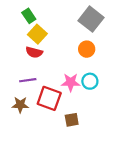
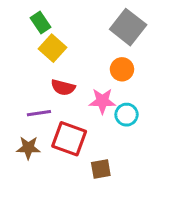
red semicircle: (34, 52) -> (63, 87), moved
pink star: (71, 82) -> (102, 101), moved

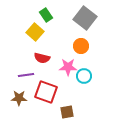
green rectangle: (40, 22) -> (46, 15), moved

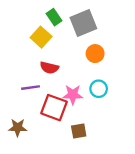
gray square: (85, 18) -> (83, 23), moved, turned 30
pink star: (68, 67) -> (73, 95), moved
brown star: (19, 98) -> (18, 127), moved

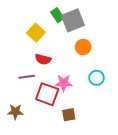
green rectangle: (54, 17) -> (57, 15), moved
cyan circle: (99, 89) -> (96, 78), moved

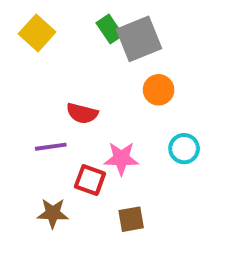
yellow square: (36, 33) -> (37, 33), moved
red square: (47, 94) -> (90, 180), size x0.7
brown star: (15, 112) -> (53, 213), moved

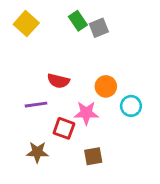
gray square: (139, 39) -> (99, 28), size x0.6
orange circle: (159, 90) -> (106, 86), moved

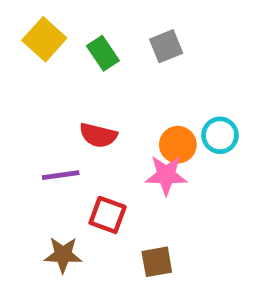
green rectangle: (78, 21) -> (103, 53), moved
cyan circle: (131, 106) -> (220, 135), moved
pink star: (86, 113) -> (166, 175), moved

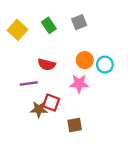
yellow square: (44, 39) -> (18, 30), moved
orange circle: (178, 145) -> (85, 60), moved
brown star: (63, 255) -> (39, 109), moved

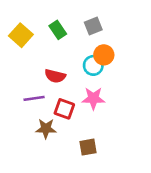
orange circle: (85, 60) -> (104, 55), moved
cyan circle: (105, 65) -> (93, 65), moved
red square: (51, 103) -> (64, 109), moved

